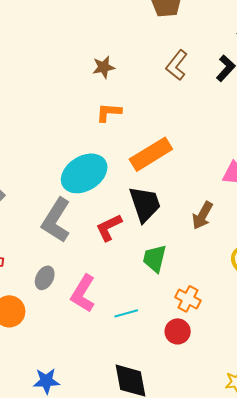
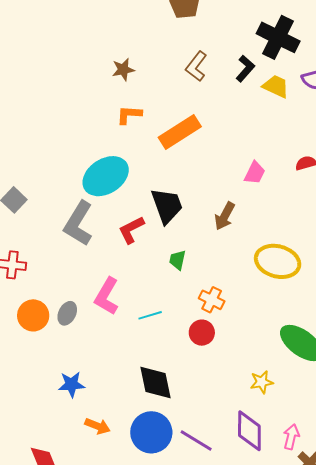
orange rectangle: (151, 154) -> (180, 132), moved
green trapezoid: (155, 258) -> (178, 260), size x0.7
gray ellipse: (45, 278) -> (67, 313), moved

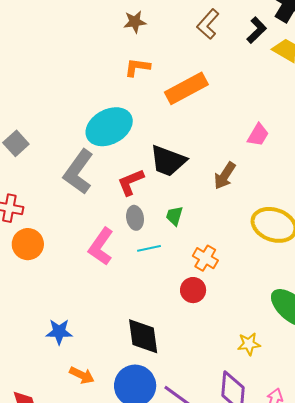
black trapezoid: (167, 206) -> (168, 161), turned 126
gray ellipse: (67, 313) -> (135, 218), moved, turned -40
orange circle: (33, 315) -> (28, 244), moved
cyan line: (150, 315) -> (149, 248), moved

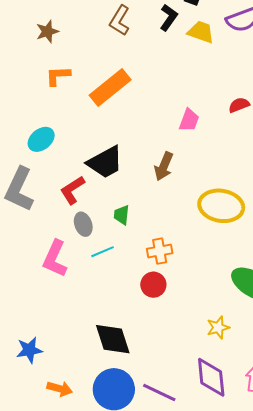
cyan ellipse: (109, 127) -> (41, 139), size x0.6
black trapezoid: (168, 161) -> (105, 162), turned -39
orange cross: (205, 258) -> (160, 251), turned -30

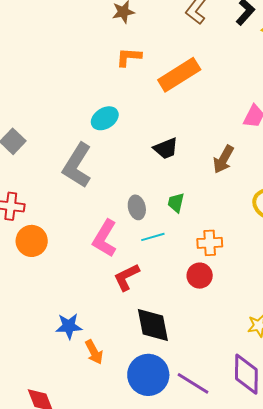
black trapezoid: (105, 162) -> (166, 148), size x0.7
red L-shape: (72, 190) -> (127, 277), moved
orange arrow: (60, 389) -> (94, 352), moved, turned 40

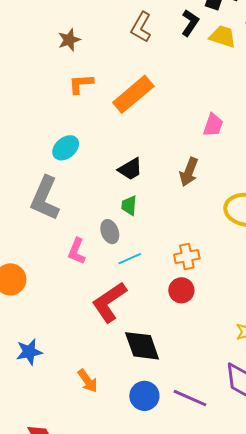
green trapezoid: (176, 203) -> (129, 205), moved
pink L-shape: (105, 238) -> (77, 251), moved, size x0.7
red L-shape: (127, 277) -> (109, 302), size x1.4
blue star: (69, 326) -> (29, 352), moved
blue circle: (148, 375) -> (144, 396), size x0.7

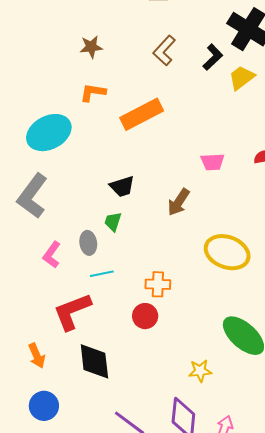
yellow trapezoid: (223, 37) -> (242, 78), turned -68
pink trapezoid: (213, 125) -> (213, 162), turned 55
cyan ellipse: (66, 148) -> (49, 133), moved, size x1.6
orange arrow: (88, 381) -> (37, 356), moved
blue circle: (144, 396) -> (44, 406), moved

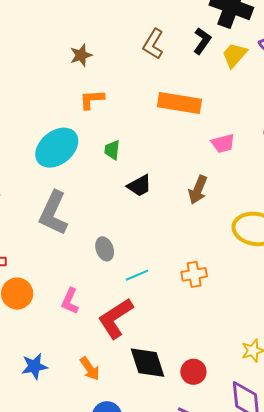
orange rectangle: (142, 114) -> (179, 103), moved, turned 48
green trapezoid: (113, 222) -> (112, 150), moved
gray ellipse: (88, 243) -> (105, 249), moved
pink L-shape: (52, 255) -> (70, 301), moved
red circle: (145, 316) -> (193, 372), moved

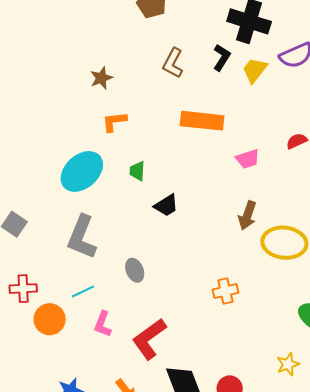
brown arrow: (198, 190) -> (247, 215), moved
cyan line: (137, 275) -> (83, 291), moved

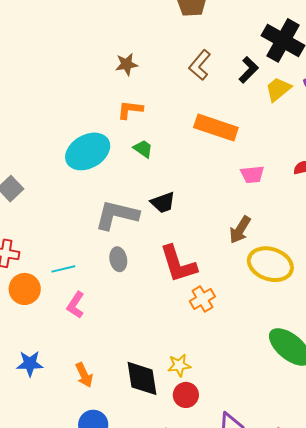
green trapezoid: (137, 171) -> (143, 149), moved, turned 110
gray L-shape: (82, 237) -> (117, 215), moved, turned 69
orange cross: (225, 291) -> (202, 299), turned -30
red L-shape: (149, 339) -> (178, 264), moved, turned -84
yellow star: (288, 364) -> (179, 365), moved

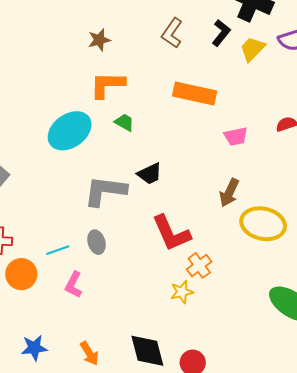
orange L-shape: (130, 110) -> (107, 85), size x1.4
gray ellipse: (118, 259) -> (96, 242), moved
yellow star: (179, 365) -> (182, 292), moved

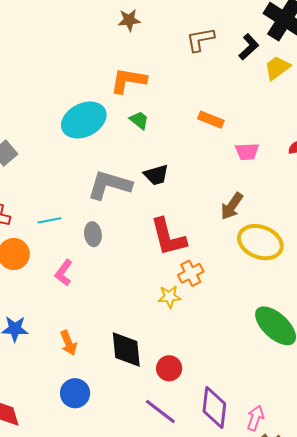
brown L-shape: (172, 33) -> (200, 40), turned 36
brown star: (99, 40) -> (129, 20), moved
orange rectangle: (195, 93) -> (211, 120), moved, size x0.6
cyan line: (58, 250) -> (49, 220), moved

